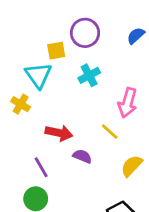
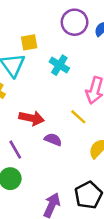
purple circle: (85, 33) -> (75, 22), moved
cyan cross: (89, 75) -> (59, 65), turned -30

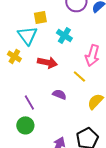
red arrow: (32, 118) -> (47, 62), moved

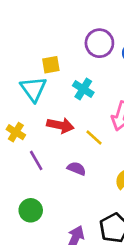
yellow cross: (14, 56) -> (16, 132), moved
yellow line: (79, 76) -> (94, 138), moved
purple line: (29, 102) -> (36, 160), moved

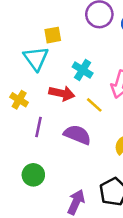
cyan cross: (83, 89) -> (83, 70), moved
purple line: (36, 160) -> (39, 127), turned 42
purple semicircle: (77, 169) -> (77, 135), size x1.5

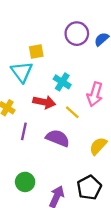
green circle: (33, 175) -> (25, 182), moved

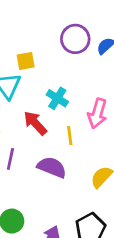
red arrow: (44, 102) -> (35, 123), turned -145
yellow line: (72, 112) -> (70, 136), turned 40

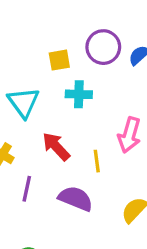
yellow square: (26, 61) -> (59, 60), moved
cyan cross: (57, 98) -> (79, 94), moved, turned -30

